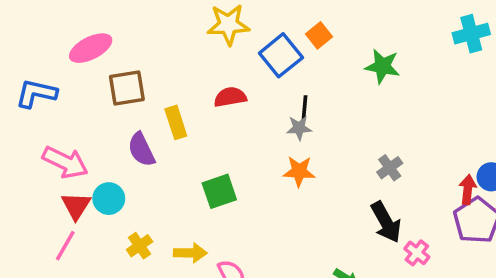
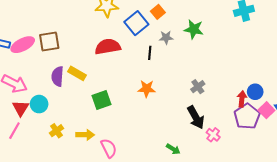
pink ellipse: (91, 48) -> (23, 45), moved
red semicircle: (230, 97) -> (108, 47), size x1.4
yellow rectangle: (176, 122) -> (77, 73), moved, turned -42
gray star: (299, 128) -> (166, 37), moved
purple semicircle: (141, 150) -> (57, 76), turned 30

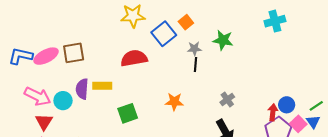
black line: (150, 53) -> (195, 65), moved
yellow rectangle: (77, 73) -> (102, 86), turned -30
cyan circle: (39, 104) -> (63, 101), moved

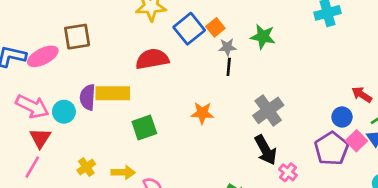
orange square: (186, 22) -> (215, 27), moved
brown square: (74, 53) -> (77, 37), moved
yellow rectangle: (102, 86) -> (113, 93), size x1.4
gray cross: (227, 100) -> (268, 110), size x1.6
red arrow: (273, 112) -> (362, 95), moved, turned -63

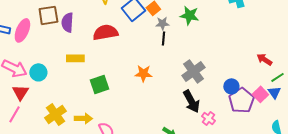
pink ellipse: (43, 56) -> (22, 30), turned -40
yellow rectangle: (113, 93) -> (75, 58), size x0.7
purple semicircle: (88, 97) -> (67, 22), moved
blue circle: (342, 117) -> (231, 86), moved
yellow cross: (86, 167) -> (55, 114), size x1.5

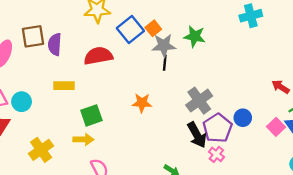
gray star: (162, 23) -> (164, 46), size x1.5
purple pentagon: (241, 100) -> (218, 128), moved
yellow arrow: (83, 118) -> (83, 140), moved

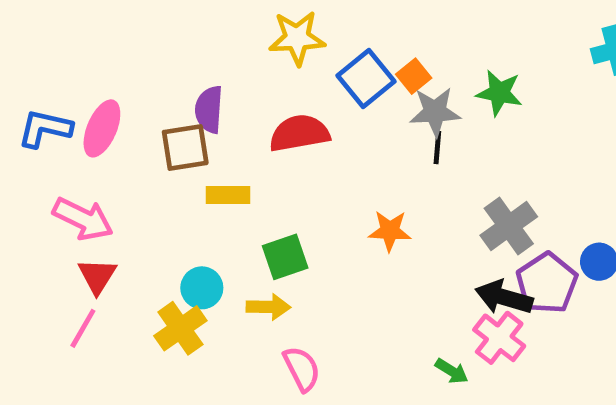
brown square: (33, 36) -> (185, 147), moved
cyan circle: (22, 102) -> (202, 288), moved
black arrow: (197, 135) -> (504, 297), turned 135
pink cross: (216, 154) -> (499, 338), moved, size x1.5

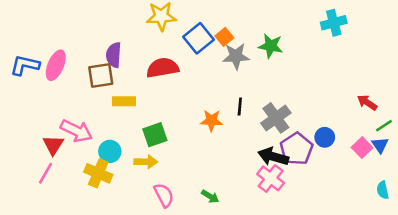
black line: (437, 147) -> (240, 106), moved
pink arrow: (83, 219) -> (76, 131), moved
yellow cross: (180, 328) -> (98, 173), turned -32
green arrow: (452, 371) -> (210, 196), moved

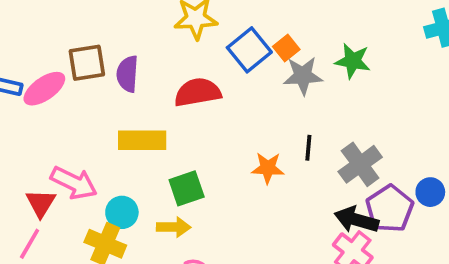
pink ellipse: (56, 65) -> (44, 89), turned 32
brown square: (101, 76) -> (87, 63), moved
yellow rectangle: (124, 101) -> (142, 140), size x1.4

